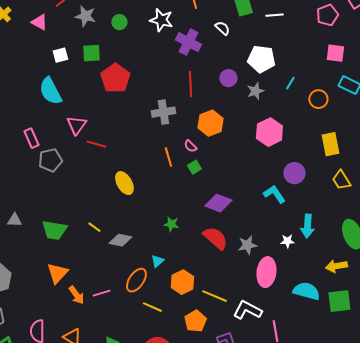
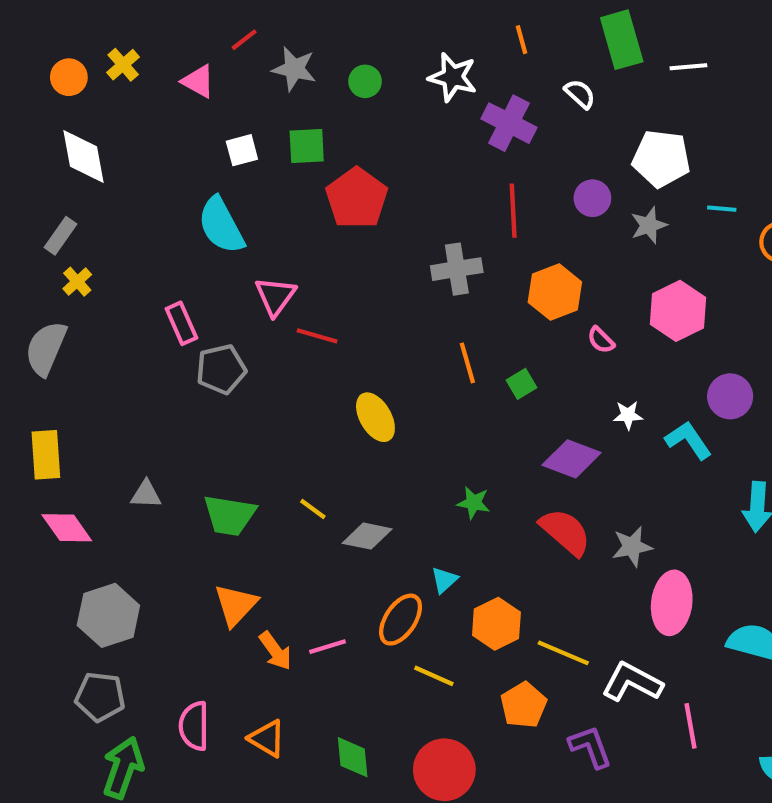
cyan line: (290, 83) -> (722, 209), turned 64
pink semicircle: (190, 146) -> (601, 340), moved
white star: (287, 241) -> (628, 415), moved

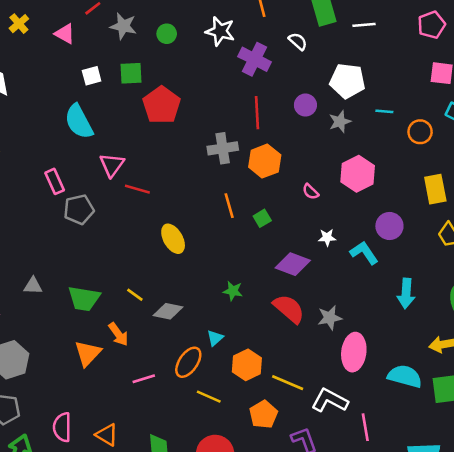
orange hexagon: (555, 292) -> (265, 161), moved
orange arrow: (275, 651) -> (118, 334), moved

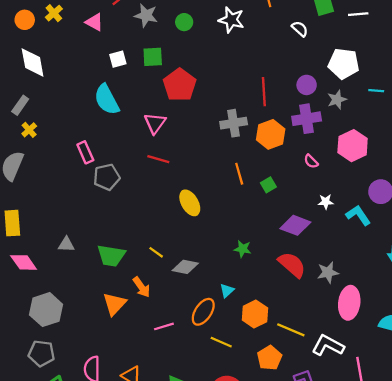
purple cross: (255, 59) -> (307, 119), moved, turned -36
pink triangle: (112, 165) -> (155, 123), moved

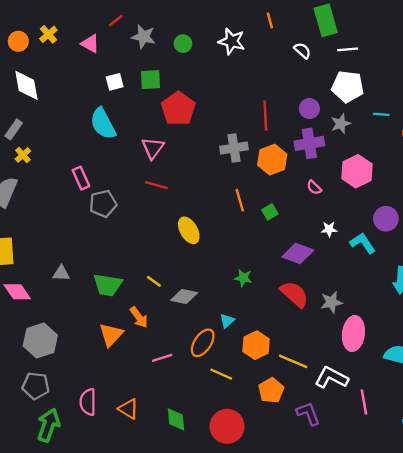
white line: (358, 14) -> (348, 49), moved

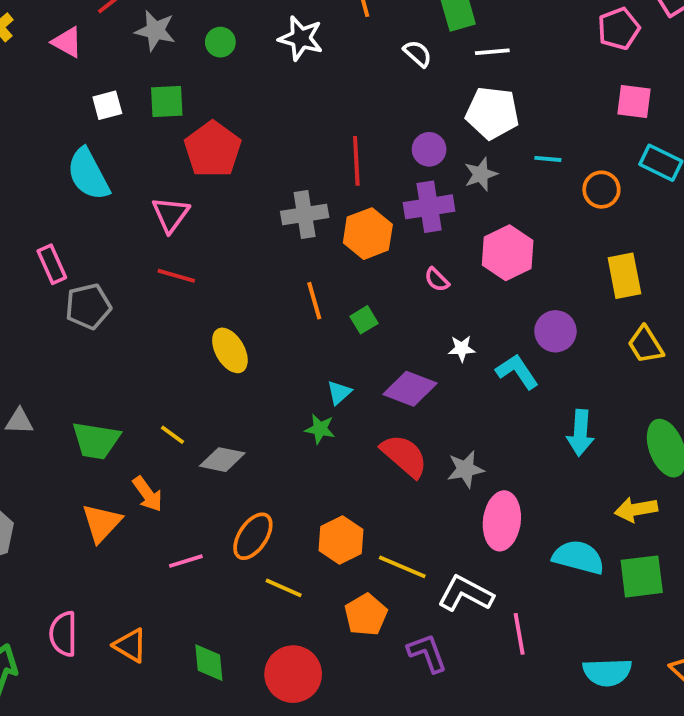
cyan triangle: (227, 321) -> (339, 393), moved

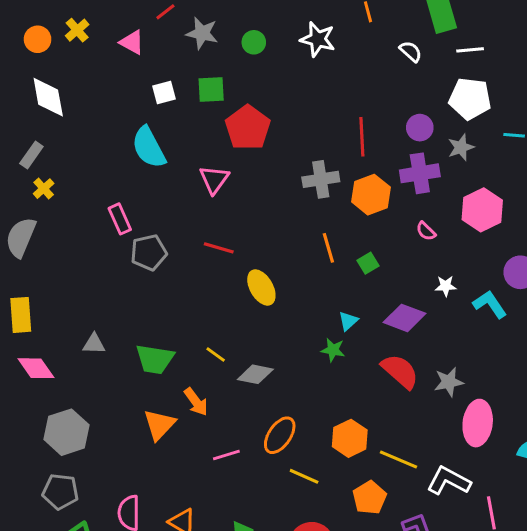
red line: (176, 276) -> (219, 248), moved

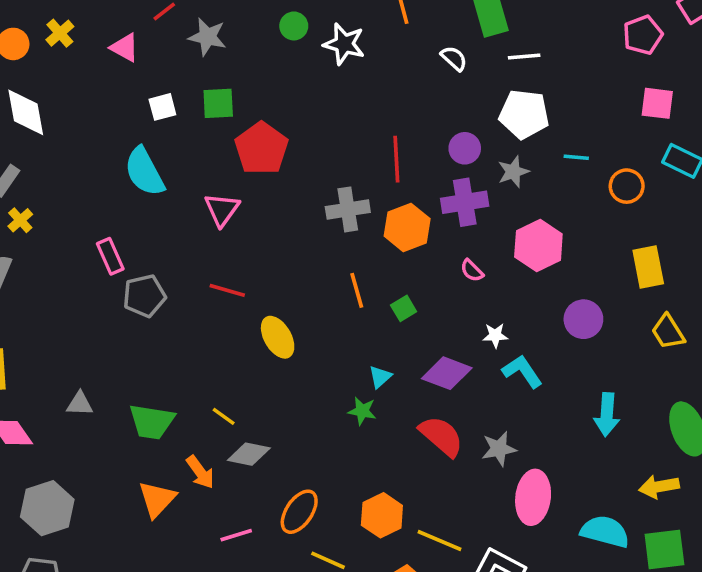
green circle: (254, 42) -> (294, 26), moved
cyan L-shape: (490, 304) -> (522, 371), moved
gray diamond: (255, 374) -> (249, 454), moved

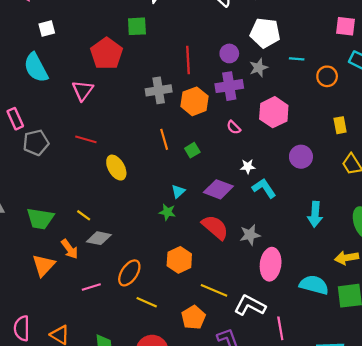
green square: (218, 103) -> (137, 26), moved
yellow rectangle: (648, 267) -> (340, 125), size x0.7
orange hexagon: (382, 515) -> (179, 260), moved

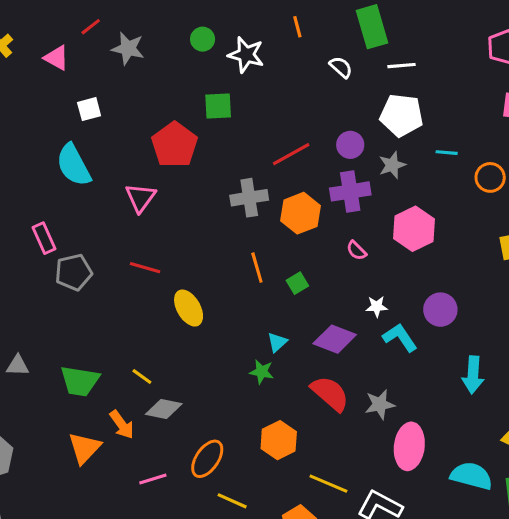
red line: (188, 60) -> (291, 154), turned 64
purple circle: (301, 157) -> (440, 310), moved

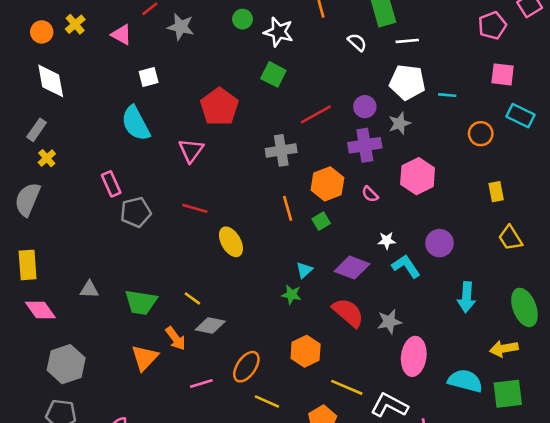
green square: (218, 106) -> (273, 74), moved, turned 30
cyan line: (447, 153) -> (447, 95), moved
orange hexagon: (300, 213) -> (327, 184), moved

